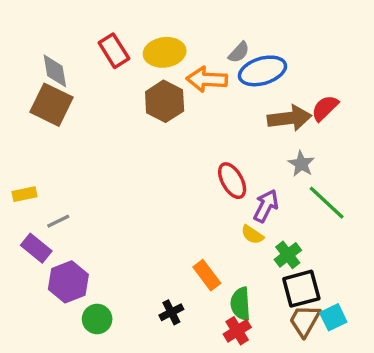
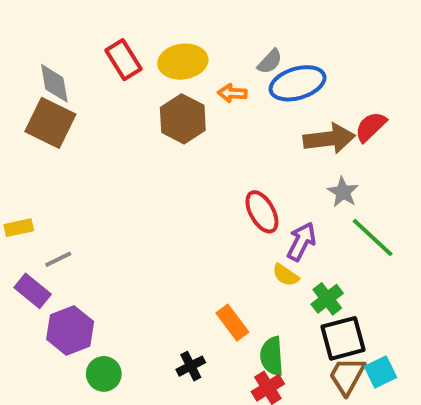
orange arrow: (207, 79) -> (232, 93), size x0.6

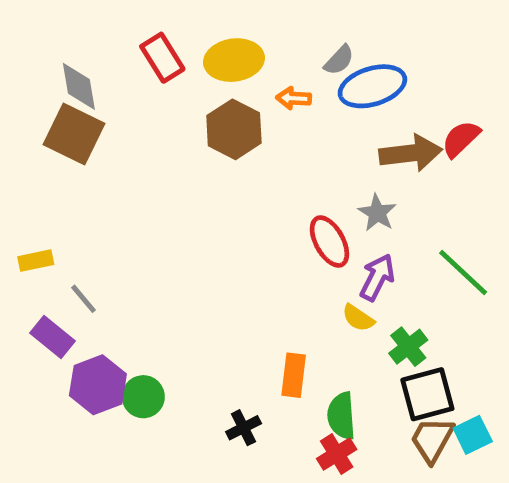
gray star: (343, 192) -> (377, 213), moved
gray line: (58, 259) -> (84, 299), turned 76
orange rectangle: (232, 323) -> (294, 375), turned 44
green circle: (104, 374) -> (143, 397), moved

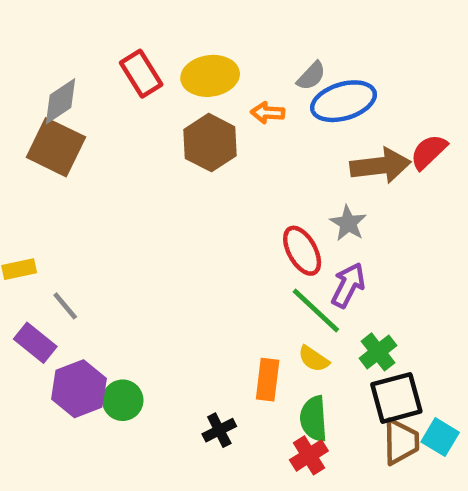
gray diamond: (79, 86) -> (61, 101), turned 66
green line: (463, 273) -> (316, 311), moved
yellow semicircle: (358, 318) -> (314, 359), moved
cyan square: (473, 435) -> (440, 437), turned -33
brown trapezoid: (432, 440) -> (401, 442), turned 150

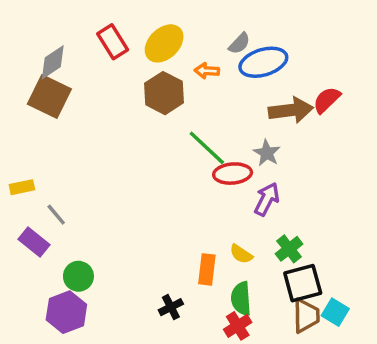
yellow ellipse: (210, 76) -> (164, 43), turned -36
red ellipse: (302, 251) -> (233, 174), turned -66
green line: (316, 311) -> (207, 148), moved
purple hexagon: (79, 389) -> (66, 312), moved
green circle: (123, 400) -> (78, 276), moved

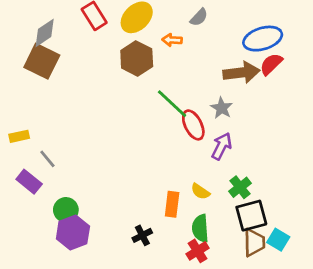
blue ellipse: (263, 62) -> (263, 39), moved
red ellipse: (233, 174) -> (193, 125), turned 68
purple hexagon: (66, 312) -> (73, 233), moved

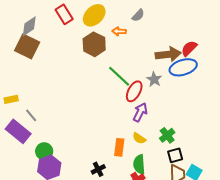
blue ellipse: (263, 39) -> (183, 67), moved
red ellipse: (193, 125) -> (134, 91), turned 55
purple arrow: (222, 146) -> (140, 112), moved
purple rectangle: (29, 182) -> (18, 131), size x1.4
black square: (251, 216) -> (175, 155), size x0.7

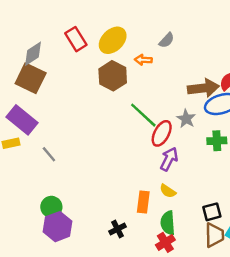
gray line: (31, 115) -> (49, 154), moved
purple rectangle: (18, 131) -> (22, 120), moved
green cross: (167, 135) -> (217, 141), moved, turned 35

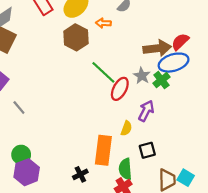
green cross: (217, 141) -> (161, 80), moved, turned -35
purple arrow: (169, 159) -> (146, 111), moved
yellow semicircle: (168, 191) -> (126, 128), moved, turned -104
orange rectangle: (143, 202) -> (103, 150), size x1.5
black square: (212, 212) -> (147, 150), moved

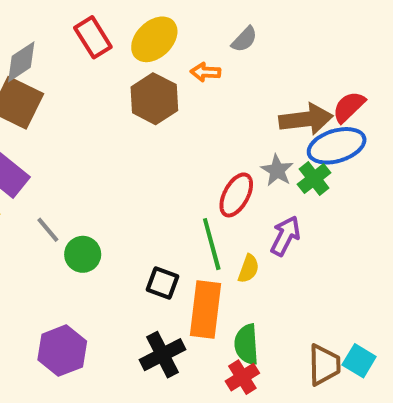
green line: (103, 72) -> (212, 244), moved, turned 32
black square: (147, 150) -> (163, 283), moved, turned 35
green circle: (21, 155) -> (83, 254), moved
black cross: (80, 174) -> (163, 355), size x1.5

